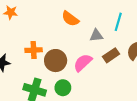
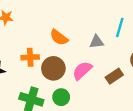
orange semicircle: (70, 19) -> (59, 37), moved
brown rectangle: (111, 55) -> (114, 76), moved

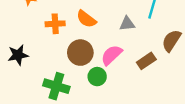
orange cross: (30, 57) -> (55, 24), moved
green circle: (61, 97) -> (97, 77), moved

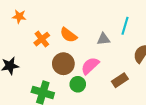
orange cross: (55, 24) -> (42, 39), turned -35
brown rectangle: (146, 61) -> (120, 80), moved

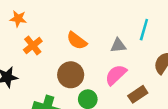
orange cross: (42, 39) -> (33, 46), moved
pink semicircle: (90, 66) -> (116, 75), moved

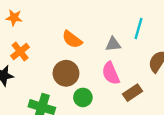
orange cross: (33, 46) -> (20, 52), moved
pink semicircle: (116, 75) -> (111, 73), turned -70

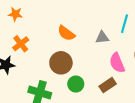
pink semicircle: (111, 73) -> (117, 63), moved
brown rectangle: (132, 93) -> (108, 85), moved

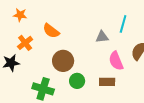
orange semicircle: (66, 33) -> (51, 31), moved
brown rectangle: (108, 85) -> (107, 82), turned 35

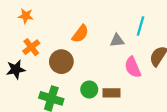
orange semicircle: (51, 31) -> (80, 34), moved, turned -90
brown circle: (63, 61) -> (61, 62), moved
brown rectangle: (107, 82) -> (112, 93), moved

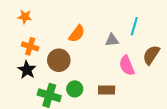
orange cross: (31, 47) -> (30, 46), turned -35
black star: (16, 69) -> (27, 70), moved, turned -30
green circle: (89, 89) -> (75, 89), moved

